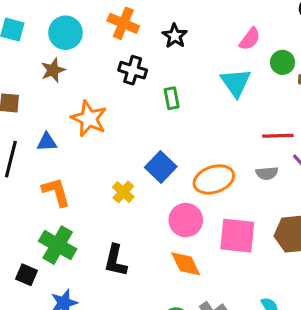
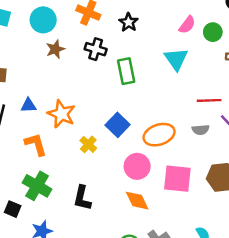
green circle: (283, 62) -> (213, 32), moved
brown star: (53, 70) -> (55, 49), moved
green rectangle: (172, 98) -> (126, 71), size x1.5
orange star: (89, 119) -> (61, 114), moved

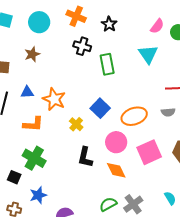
brown star: (55, 49) -> (32, 54), moved
orange L-shape: (36, 144) -> (33, 124), turned 110
pink square: (177, 179) -> (149, 152), turned -30
black L-shape: (82, 198) -> (85, 157), moved

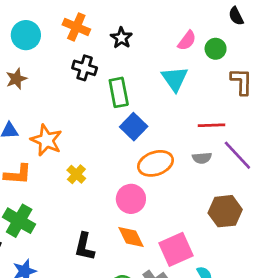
blue square: (100, 108) -> (134, 127), moved
pink square: (149, 152) -> (176, 249), moved
black L-shape: (85, 157) -> (85, 247), moved

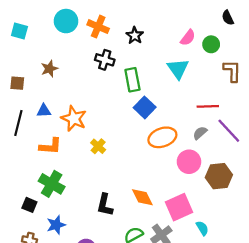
cyan circle: (26, 35) -> (66, 21), moved
gray semicircle: (202, 158) -> (200, 133), turned 144
pink circle: (131, 199) -> (189, 162), moved

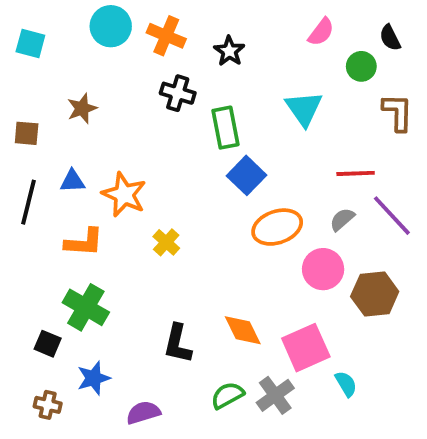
black semicircle: (228, 18) -> (390, 38), moved
pink semicircle: (188, 38) -> (321, 32), moved

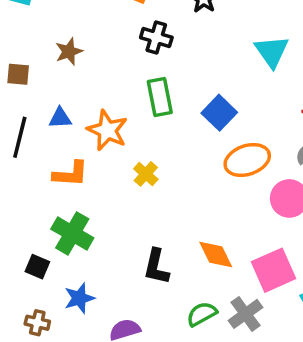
green rectangle: (225, 128) -> (160, 97), moved

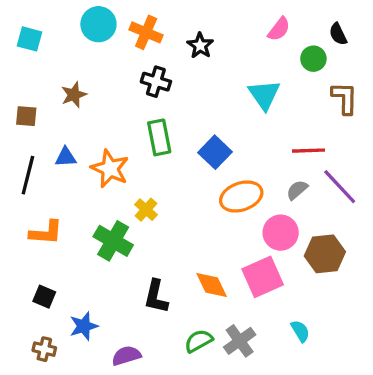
orange L-shape: (71, 174) -> (46, 233), moved
green cross: (72, 233) -> (113, 241), moved
pink square: (273, 270) -> (263, 277), moved

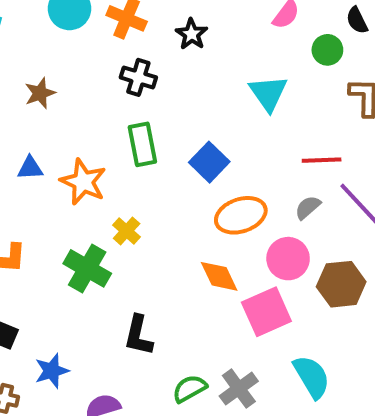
orange diamond: (212, 285) -> (219, 276), moved
cyan semicircle: (300, 331) -> (312, 377), size x1.6

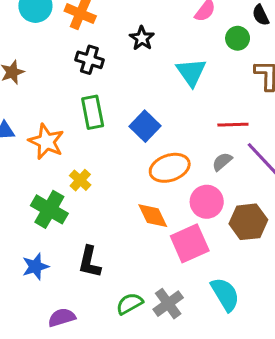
black star: (192, 34) -> (142, 38), moved
blue star: (52, 371) -> (35, 267), moved

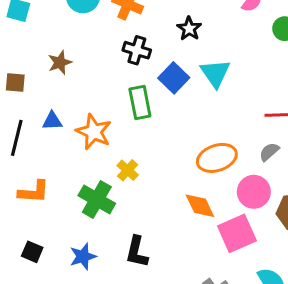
cyan triangle: (191, 72) -> (215, 73), moved
blue square: (145, 126) -> (174, 78), moved

